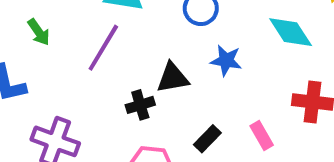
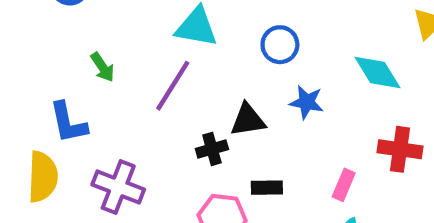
pink rectangle: (262, 136) -> (344, 185), turned 52
black rectangle: (207, 139) -> (267, 188), moved, turned 44

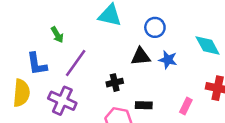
purple line: (173, 86) -> (76, 63), moved
black triangle: (248, 120) -> (141, 57), moved

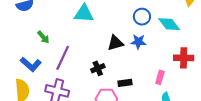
blue circle: (155, 27) -> (142, 17), moved
blue L-shape: (37, 64) -> (31, 64), turned -30

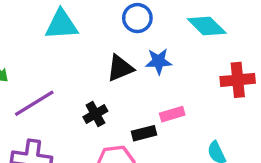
blue circle: (142, 17) -> (137, 18), moved
purple line: (63, 58) -> (34, 103), turned 40
pink rectangle: (160, 77) -> (172, 114), moved, turned 64

